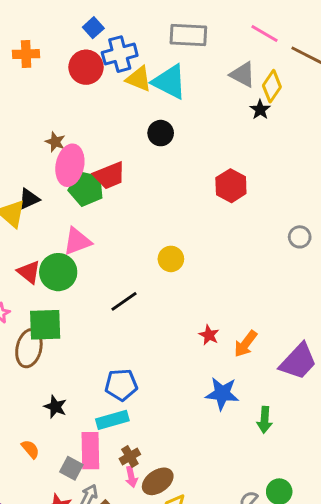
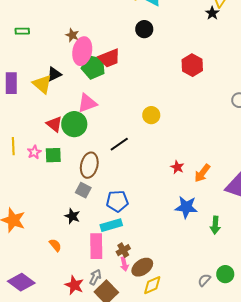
green square: (45, 325) -> (53, 155), moved, size x0.7
brown ellipse: (29, 348) -> (89, 165), moved
gray square: (71, 468) -> (83, 190), moved

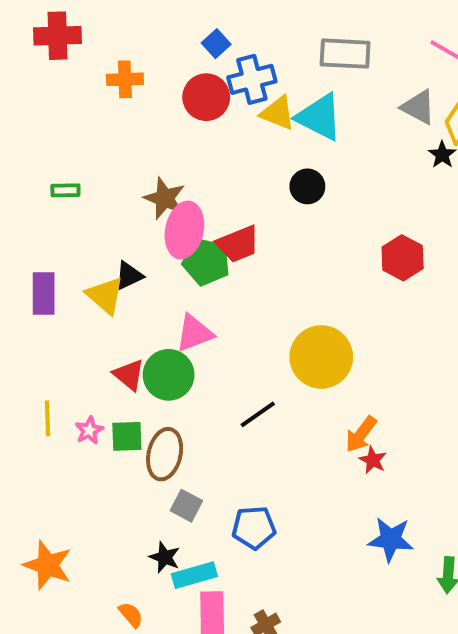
brown star: (72, 35) -> (165, 198), size x1.5
yellow circle: (151, 115) -> (321, 357), size x1.8
brown ellipse: (89, 165) -> (165, 454), moved
orange arrow: (202, 173) -> (361, 434), moved
cyan rectangle: (111, 225) -> (194, 575), moved

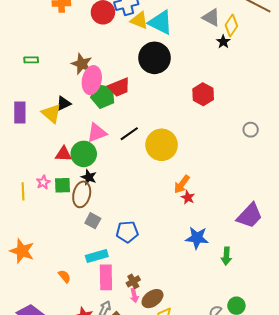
black circle: (307, 186) -> (154, 58), size x1.8
red triangle: (129, 375) -> (63, 154), turned -36
black line: (258, 414) -> (129, 134), moved
yellow line: (48, 418) -> (23, 191), moved
black star: (165, 557) -> (89, 177), moved

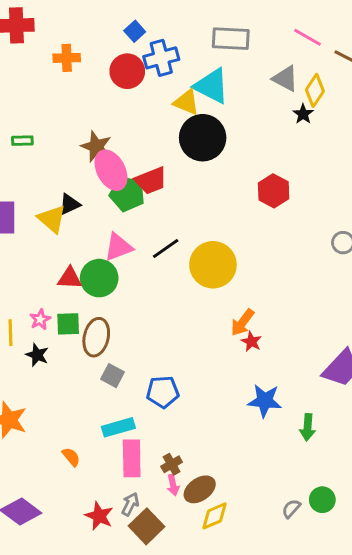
yellow triangle: (139, 20) -> (186, 102), moved
pink ellipse: (92, 80) -> (111, 170), turned -40
black star: (89, 177) -> (37, 355), moved

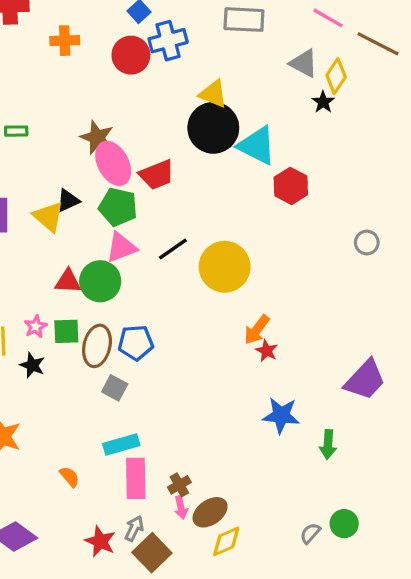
cyan triangle: (211, 86) -> (257, 146), moved
yellow triangle: (186, 102) -> (213, 94), moved
green pentagon: (127, 194) -> (118, 207), moved
blue pentagon: (163, 392) -> (136, 343), moved

